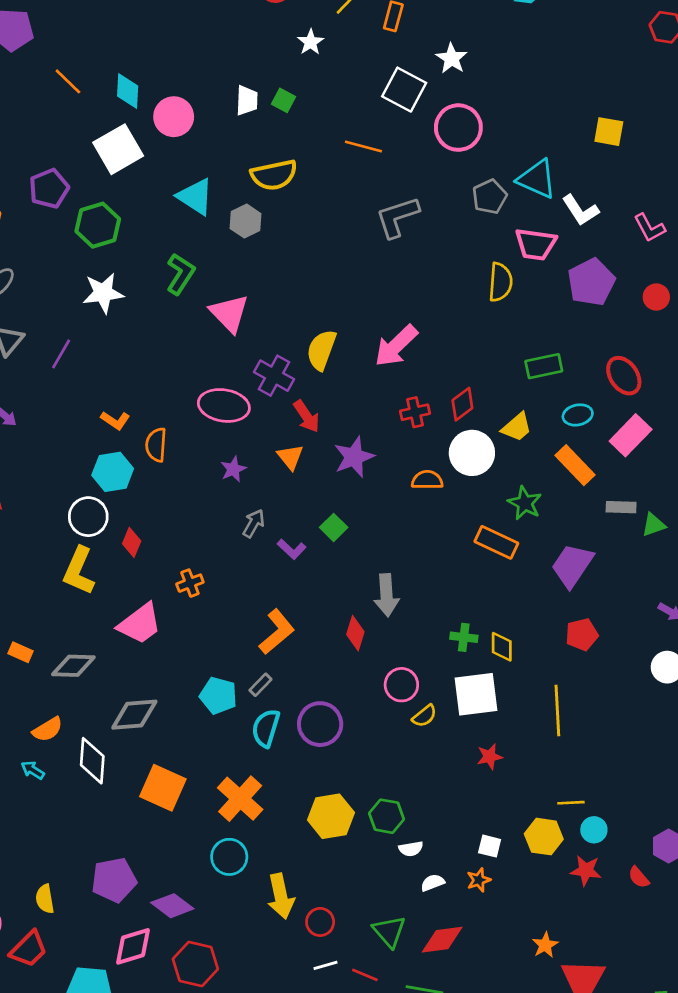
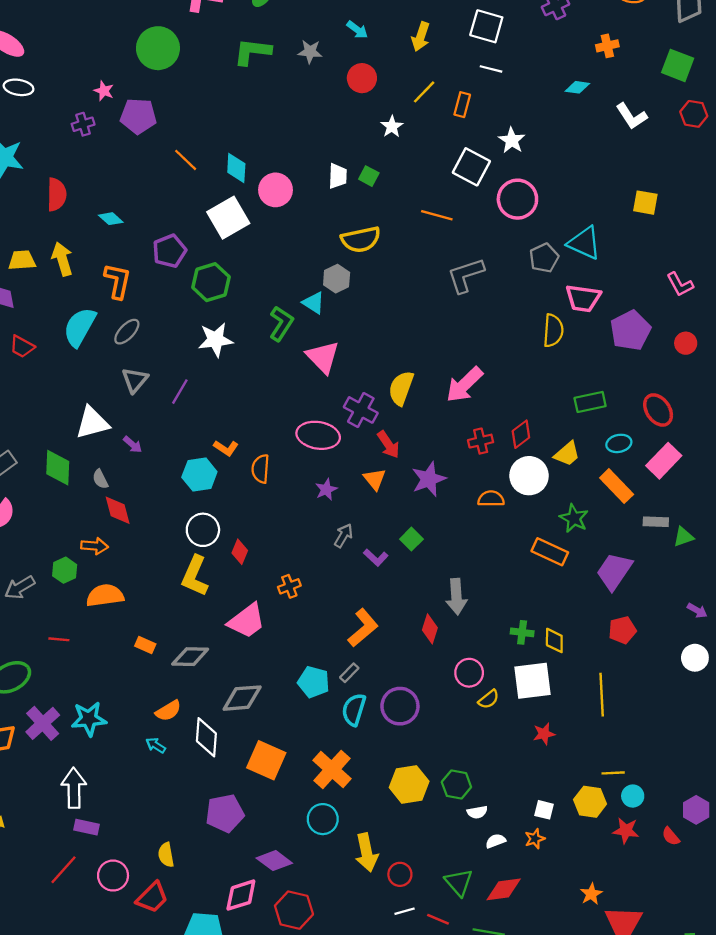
cyan triangle: (195, 197) -> (314, 303), moved, size x0.7
white L-shape: (580, 210) -> (632, 116), moved
cyan hexagon: (113, 472) -> (199, 475), moved
purple pentagon: (114, 880) -> (225, 813), moved

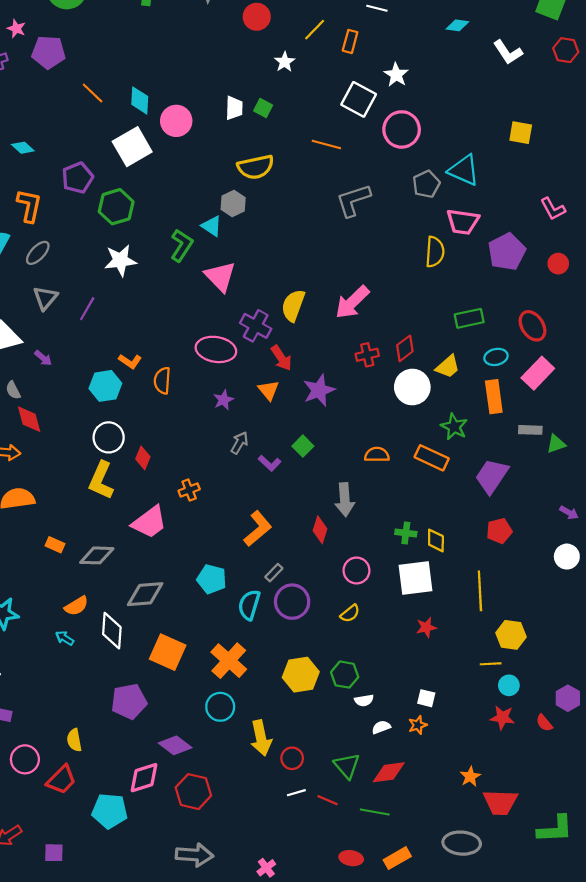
orange rectangle: (617, 486) -> (494, 397), turned 36
orange semicircle: (491, 499) -> (377, 455), moved
gray rectangle: (349, 673) -> (274, 573), moved
yellow semicircle: (489, 699) -> (350, 613), moved
yellow hexagon: (590, 802) -> (511, 635), moved

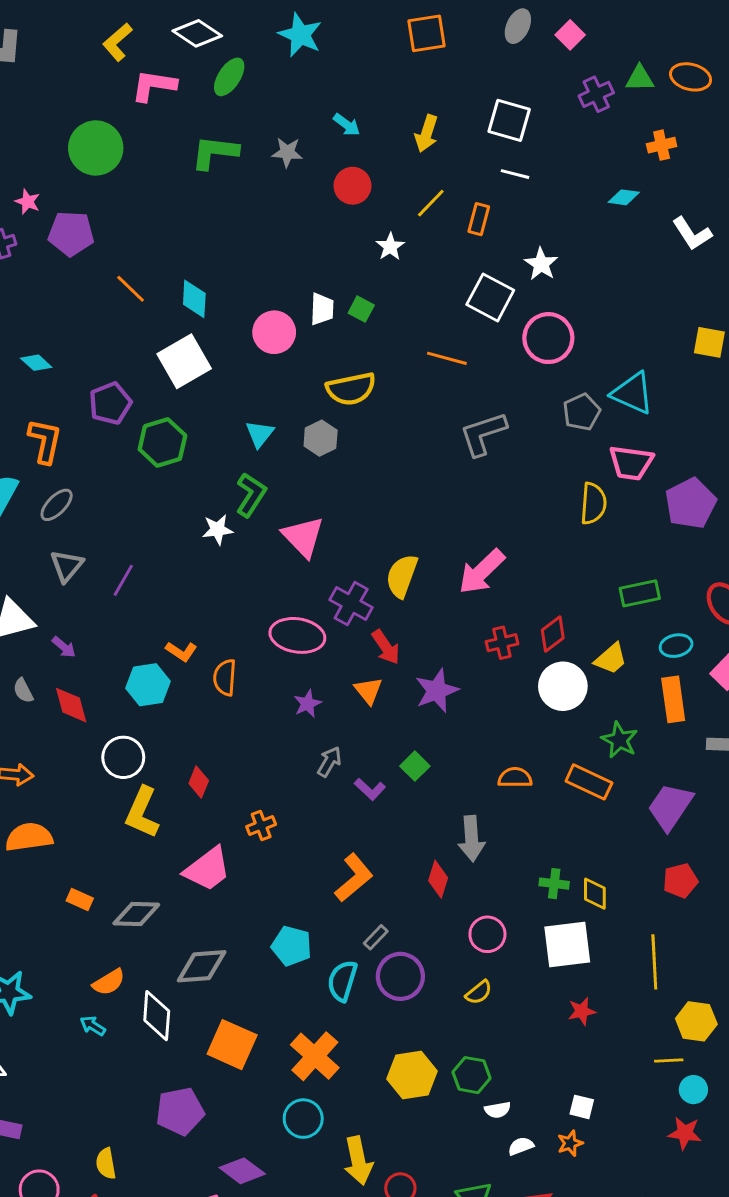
pink circle: (176, 121) -> (274, 332), moved
cyan triangle: (212, 226) -> (260, 434), moved, turned 35
white star: (120, 260) -> (218, 530), moved, size x0.7
red diamond: (29, 419) -> (71, 705), moved
white circle: (109, 437) -> (123, 757), moved

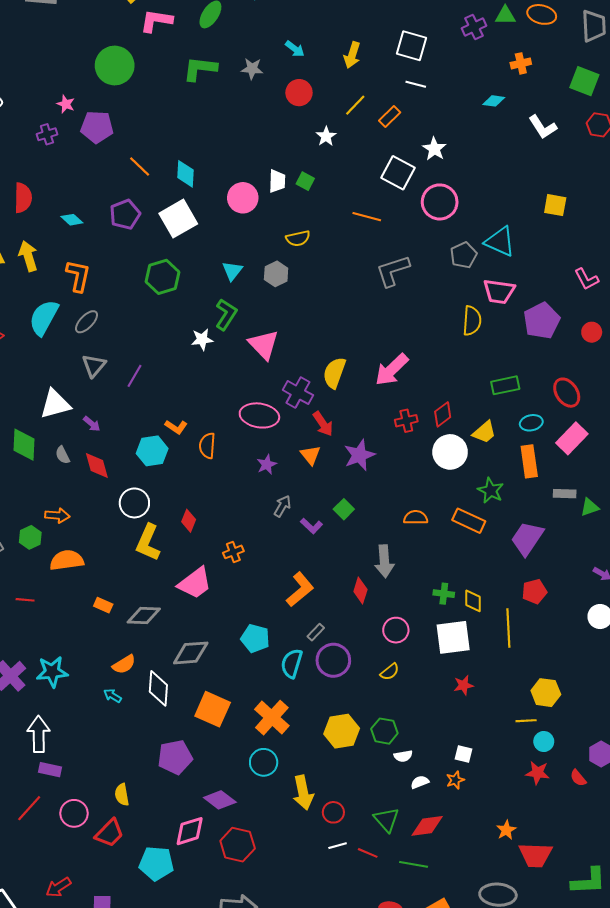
orange rectangle: (479, 219) -> (390, 117), turned 30
yellow semicircle: (351, 389) -> (298, 238), size x0.7
purple pentagon: (110, 403) -> (125, 214), moved
yellow line: (654, 962) -> (508, 628), moved

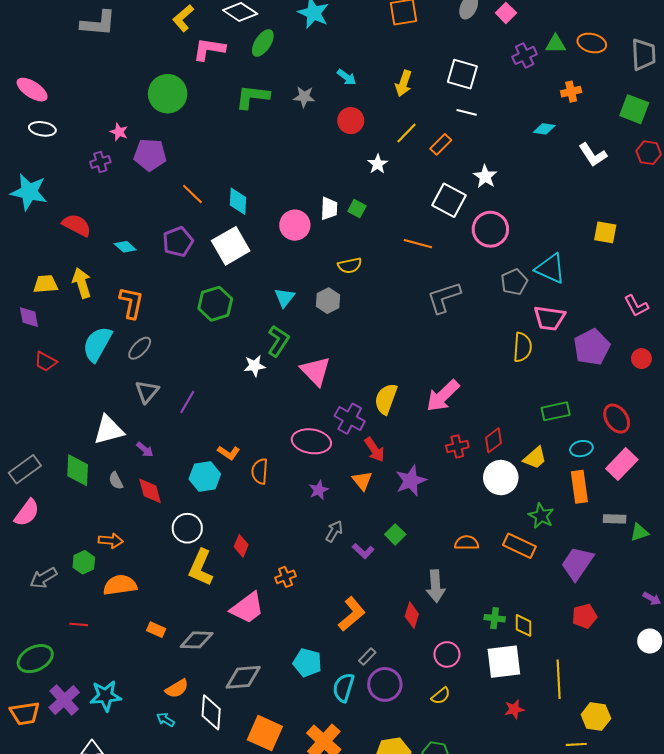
red semicircle: (23, 198) -> (77, 225), turned -64
yellow line: (508, 628) -> (559, 679), moved

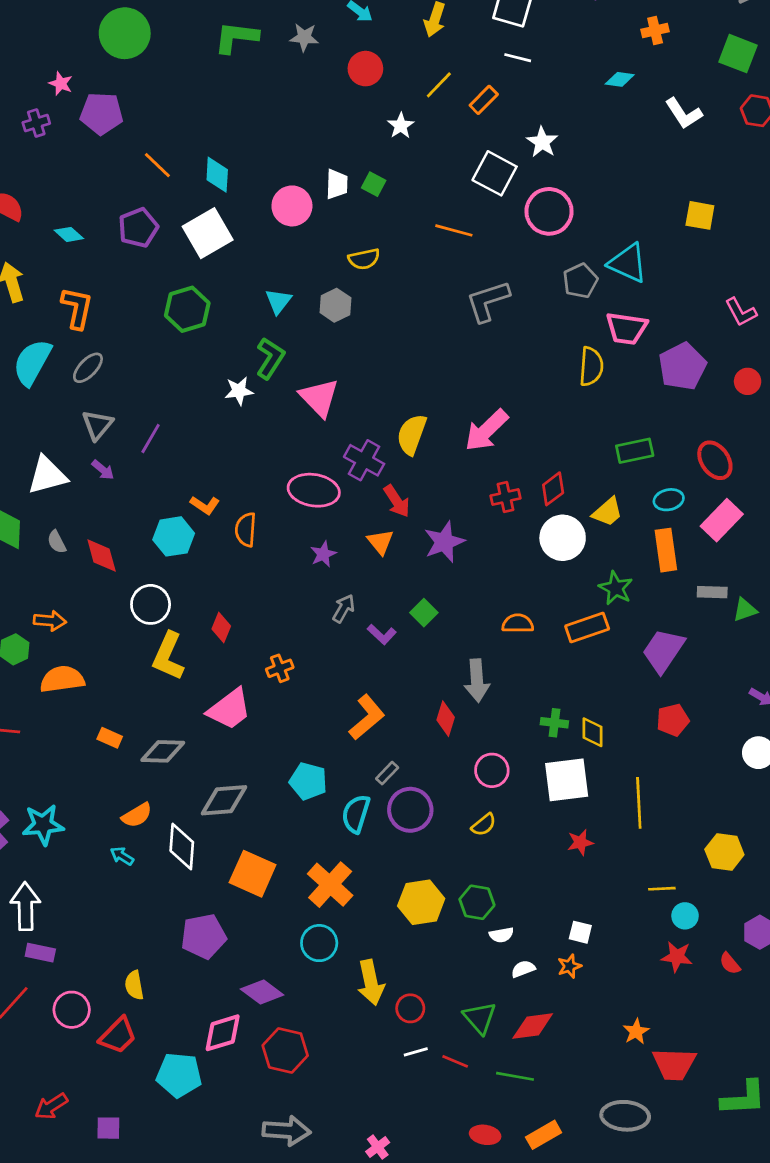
purple arrow: (145, 450) -> (103, 470), moved
orange rectangle: (519, 546) -> (587, 628), turned -44
yellow hexagon: (596, 717) -> (724, 852), moved

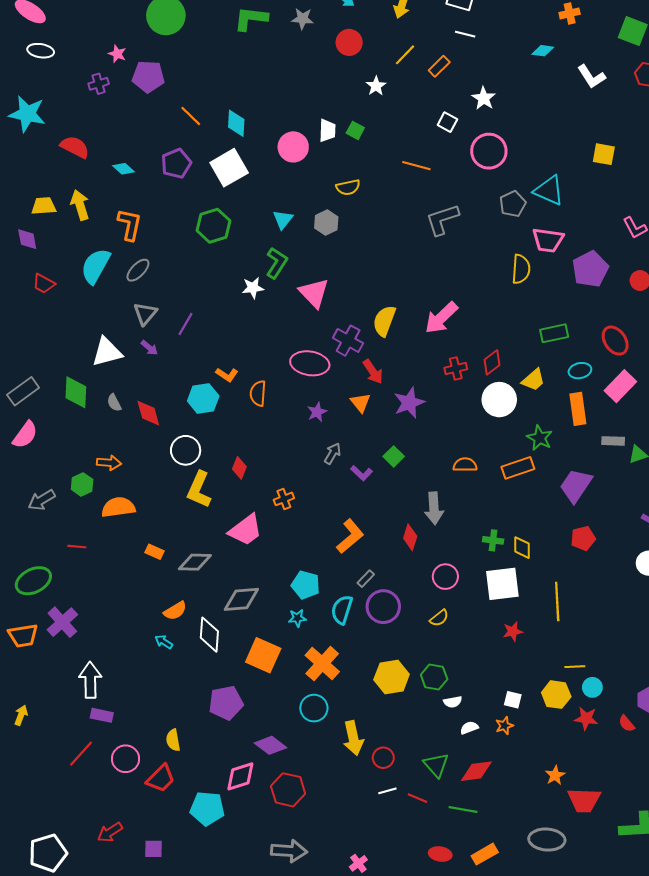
white square: (495, 173) -> (447, 122), size x0.6
cyan star: (43, 825) -> (297, 618), moved, size x0.6
yellow hexagon: (724, 852) -> (556, 695), moved

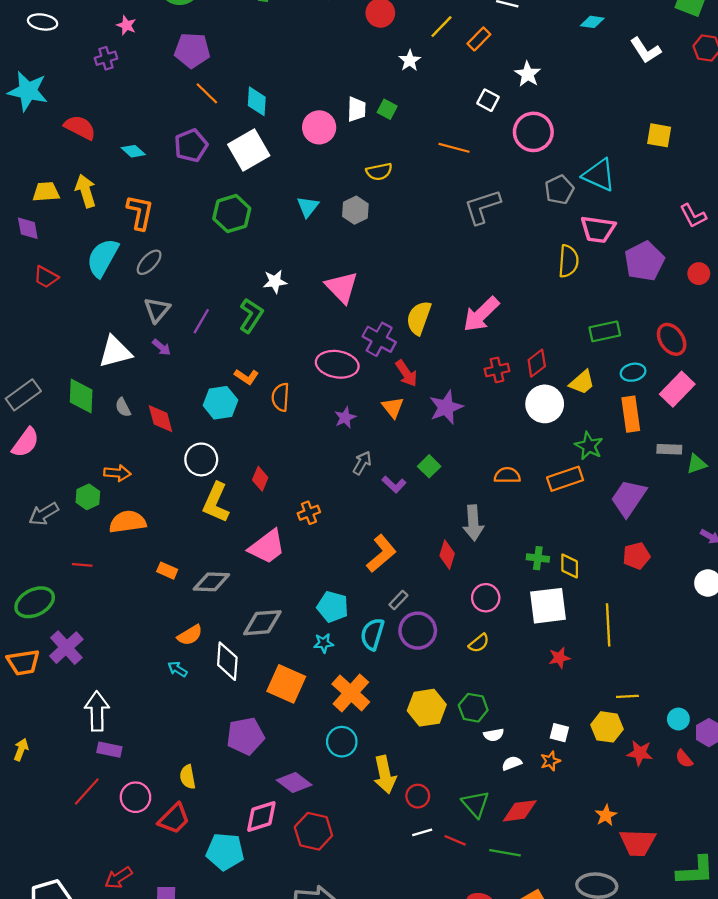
purple pentagon: (148, 77) -> (192, 50), moved
green L-shape: (277, 263) -> (251, 316), moved
cyan circle: (592, 687) -> (678, 719), moved

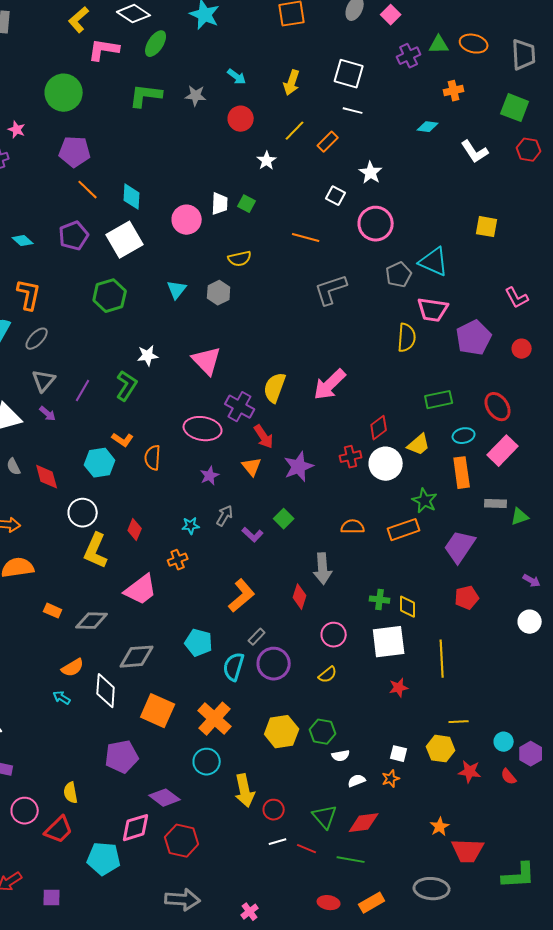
red cross: (497, 370) -> (351, 457), moved
cyan star: (324, 643) -> (191, 526), moved

